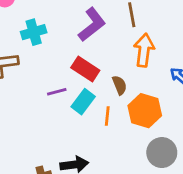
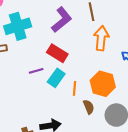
cyan cross: (34, 32) -> (18, 26), size x1.4
brown semicircle: (119, 85) -> (89, 107), moved

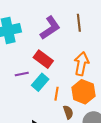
orange arrow: (101, 38) -> (81, 64), moved

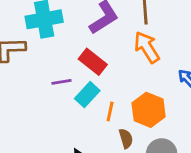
orange arrow: (81, 64) -> (147, 47), moved, turned -45

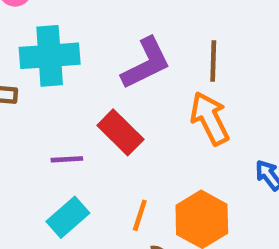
cyan rectangle: (87, 95) -> (68, 217), moved

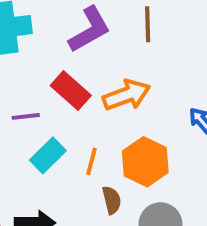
orange arrow: (210, 118) -> (126, 95), moved, turned 99
cyan rectangle: (68, 217) -> (48, 155), moved

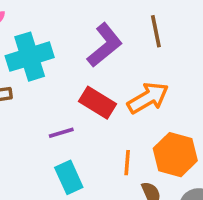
cyan rectangle: (48, 155) -> (69, 177), moved, turned -60

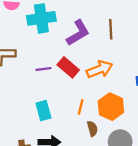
cyan cross: (30, 57) -> (41, 18), moved
purple line: (61, 133) -> (43, 69), moved

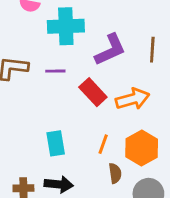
purple line: (43, 69) -> (55, 71), moved

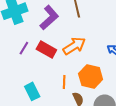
purple line: (55, 71) -> (24, 48), moved, turned -40

